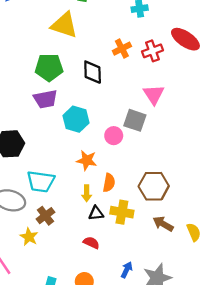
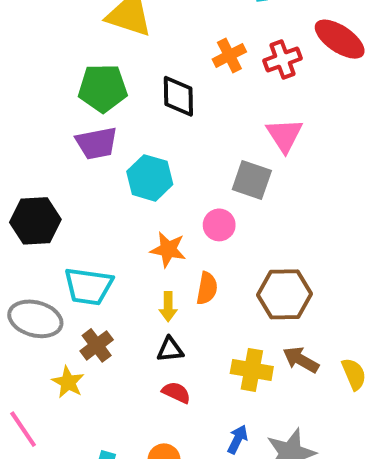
pink circle: (114, 136) -> (219, 225), moved
yellow cross: (122, 212) -> (252, 370), moved
black triangle: (96, 213) -> (170, 350), moved

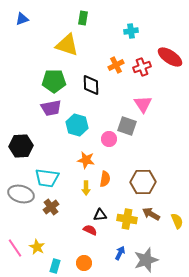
pink circle: (219, 225) -> (109, 139), moved
black triangle: (170, 350) -> (100, 215), moved
yellow star: (68, 382) -> (37, 247), moved

